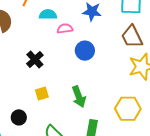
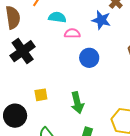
black cross: (35, 59) -> (23, 51), moved, size x1.4
black circle: (19, 117) -> (15, 116), size x1.5

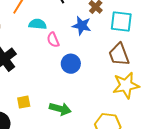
pink semicircle: (72, 33) -> (53, 40), turned -112
green arrow: (77, 103) -> (60, 109), turned -60

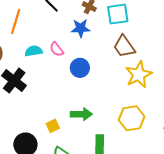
cyan semicircle: (38, 24) -> (34, 51), moved
yellow square: (24, 102) -> (53, 126), moved

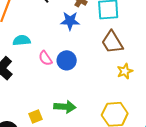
pink semicircle: (57, 49) -> (45, 58), moved
yellow star: (139, 75) -> (125, 71), size x0.6

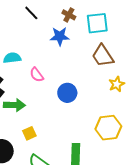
blue circle: (67, 60) -> (67, 93), moved
green arrow: (65, 107) -> (14, 105), moved

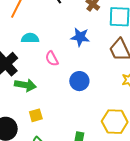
blue star: (60, 36) -> (80, 37), moved

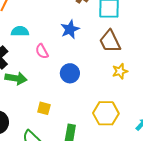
blue star: (80, 37) -> (70, 29), turned -30
yellow square: (36, 115) -> (44, 108), moved, turned 32

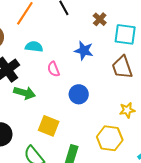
blue star: (70, 29) -> (84, 51), turned 30
yellow star: (120, 71) -> (127, 110), moved
yellow square: (44, 108) -> (49, 126), size x1.5

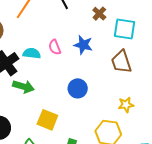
cyan semicircle: (34, 47) -> (32, 53), moved
pink semicircle: (53, 69) -> (55, 47), moved

